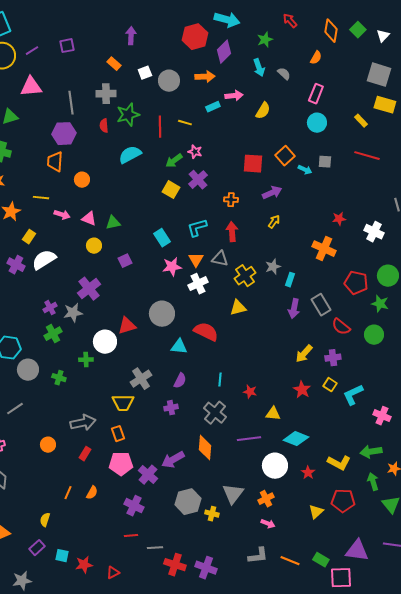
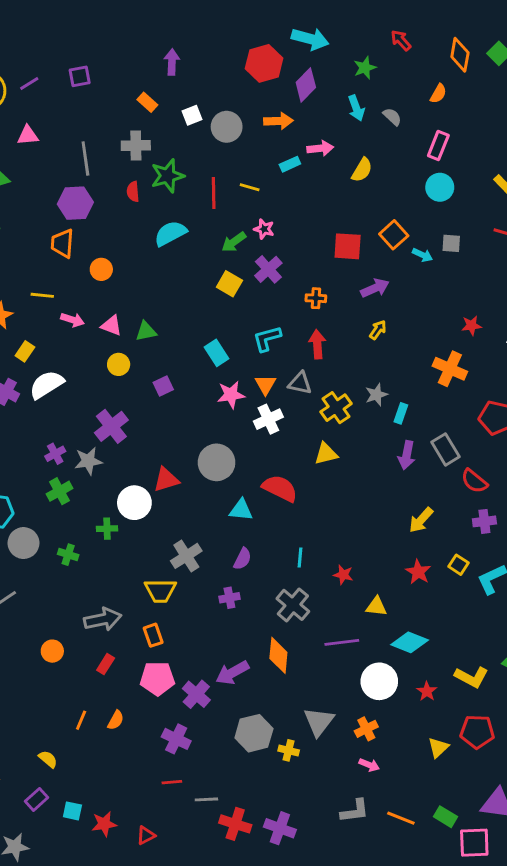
pink triangle: (31, 87) -> (28, 135), size x0.7
purple cross: (333, 358) -> (484, 521), moved
yellow semicircle: (45, 520) -> (48, 759), turned 112

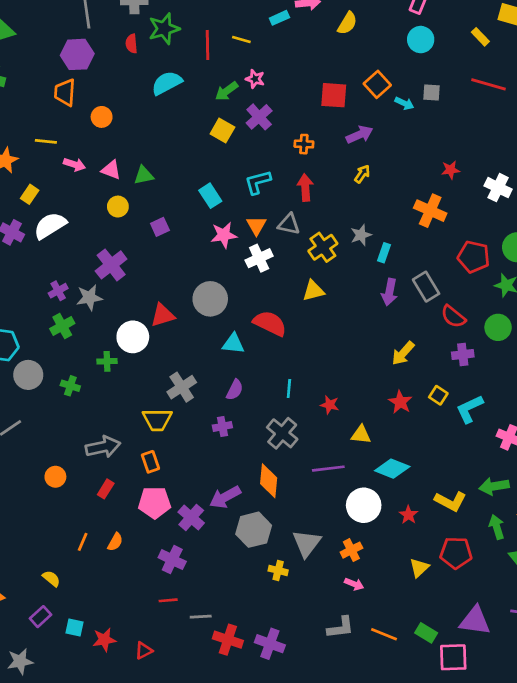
gray hexagon: (254, 733) -> (254, 530), moved

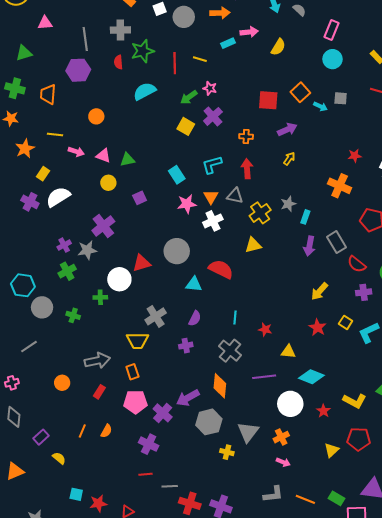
orange trapezoid: (65, 92) -> (48, 94), moved
purple rectangle: (40, 617) -> (41, 437), moved

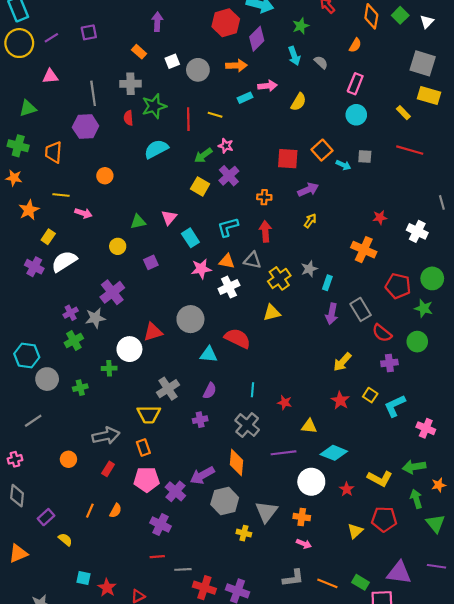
pink triangle: (103, 156) -> (169, 217), moved, turned 49
orange triangle: (211, 197) -> (227, 261), turned -49
green cross: (73, 315) -> (80, 388), turned -32
orange cross: (281, 437) -> (302, 517), turned 35
red star: (98, 503) -> (107, 588), turned -30

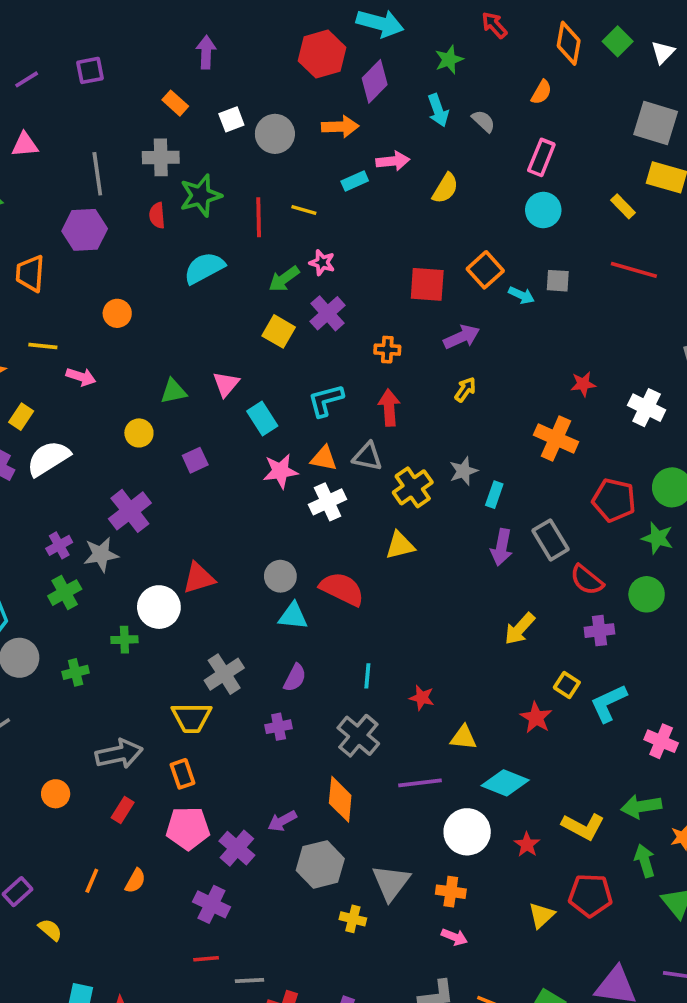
gray circle: (190, 319) -> (280, 576), moved, size x0.7
red star: (340, 400) -> (536, 718), moved
purple arrow: (202, 475) -> (282, 821), size x0.7

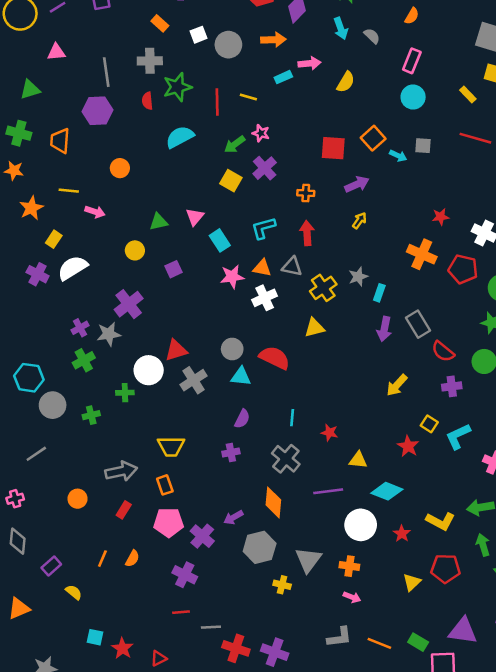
red pentagon: (614, 500) -> (463, 269), moved
gray cross: (224, 674) -> (194, 380), moved

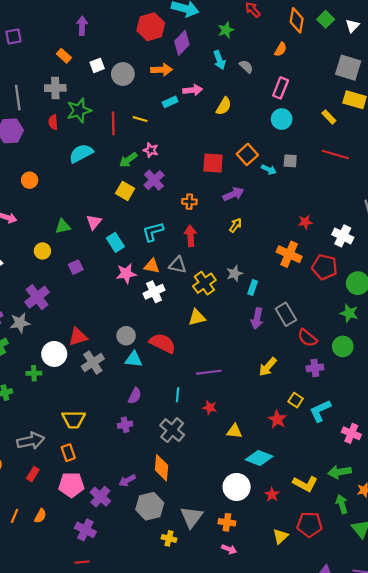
purple line: (328, 491) -> (209, 372), moved

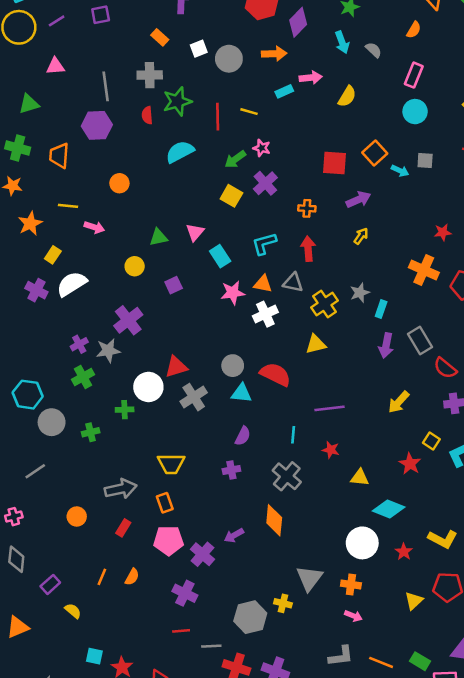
gray hexagon: (150, 506) -> (250, 617), moved

